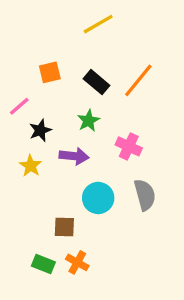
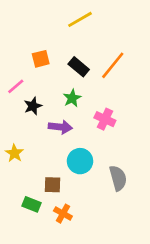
yellow star: (31, 166) -> (14, 153), moved
gray semicircle: (145, 195) -> (118, 178), moved
green rectangle: (43, 264) -> (31, 204), moved

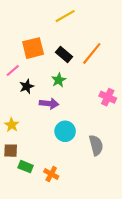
orange square: (41, 59) -> (33, 48), size x1.5
pink cross: (105, 119) -> (108, 97), moved
brown square: (52, 185) -> (11, 151), moved

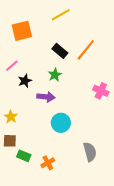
orange square: (33, 48) -> (22, 31), moved
gray semicircle: (96, 145) -> (90, 152), moved
orange cross: (51, 174) -> (48, 163), turned 32

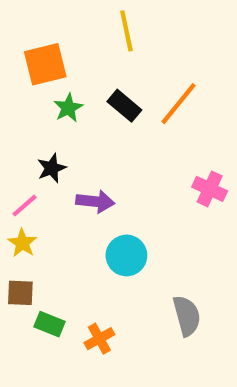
yellow line: (61, 15) -> (126, 31), turned -72
pink line: (12, 66) -> (25, 206), moved
green star: (55, 75) -> (68, 108), moved

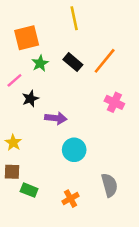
pink cross: (210, 189) -> (114, 102), moved
pink line: (25, 206) -> (14, 80), moved
orange cross: (99, 339) -> (70, 199), moved

